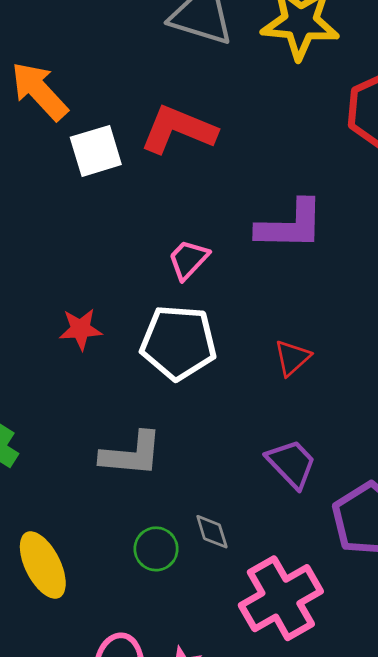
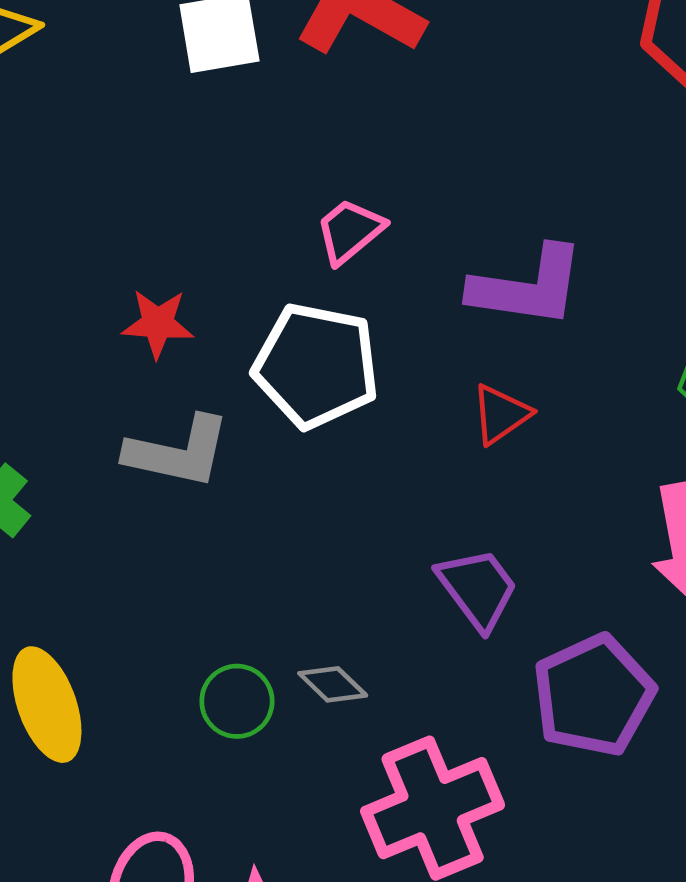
purple L-shape: (290, 225) -> (527, 287), moved
gray L-shape: (131, 454) -> (178, 452), moved
gray diamond: (212, 532) -> (333, 684), turned -36

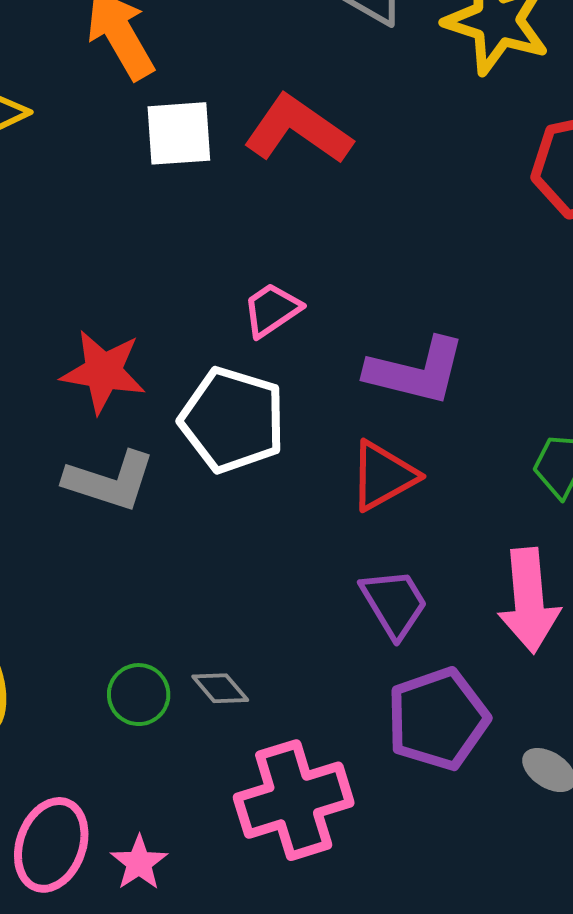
red star: (158, 323) -> (103, 372), size x1.4
red triangle: (501, 414) -> (383, 476), size x1.4
purple trapezoid: (478, 589) -> (394, 603), moved

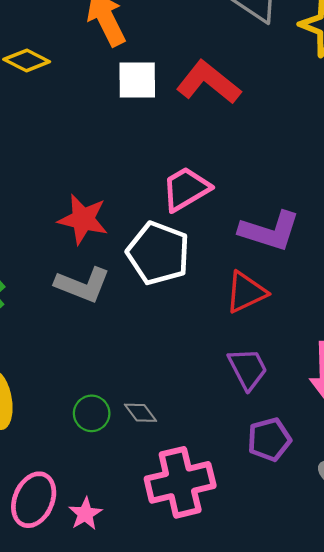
pink trapezoid: (272, 310) -> (186, 189), size x1.4
purple pentagon: (438, 719) -> (269, 439), size x0.7

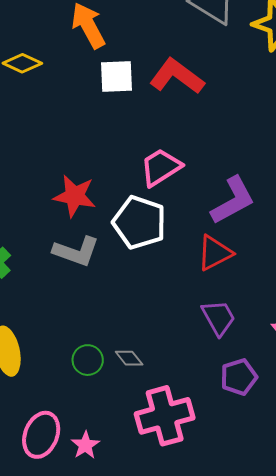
purple L-shape: (270, 231) -> (233, 200), turned -44

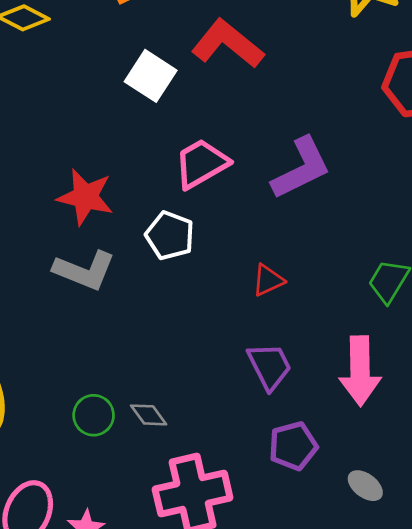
white square: (116, 76) -> (151, 76), moved, turned 33
purple L-shape: (233, 200) -> (301, 168), moved
white pentagon: (139, 222) -> (170, 236), size x0.7
red triangle: (215, 253) -> (268, 280), size x0.7

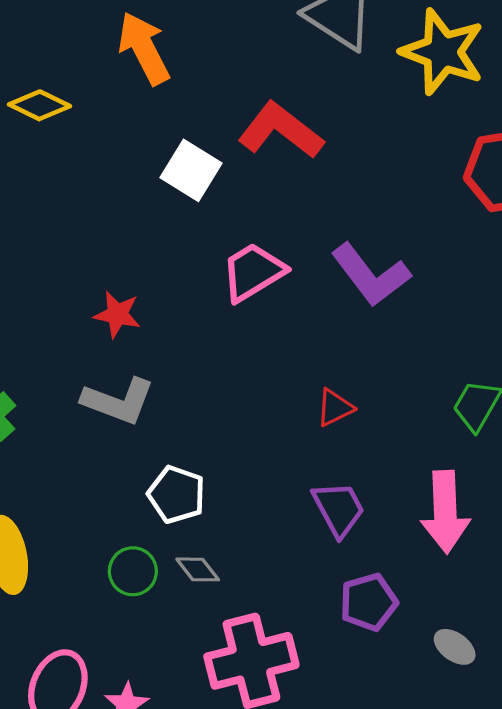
purple L-shape: (301, 168) -> (371, 275), turned 80
red star: (85, 197) -> (117, 314), size x0.7
white pentagon: (170, 236) -> (176, 495), moved

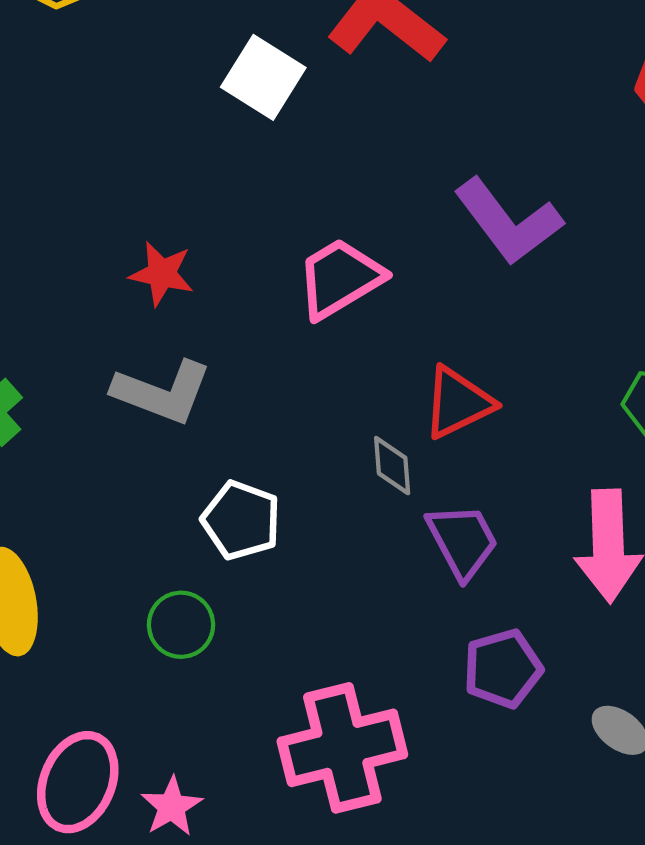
pink trapezoid: (253, 272) -> (340, 278), moved
red triangle: (335, 408) -> (458, 403), size x1.4
gray diamond: (198, 569) -> (392, 466), moved, turned 33

